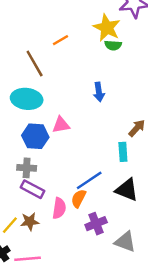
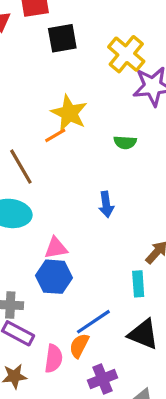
yellow star: (107, 28) -> (69, 113), moved
blue hexagon: (35, 136) -> (54, 277), moved

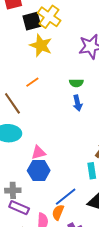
yellow cross: (126, 54) -> (49, 17), moved
yellow star: (69, 113) -> (41, 45), moved
blue arrow: (106, 204) -> (78, 103), moved

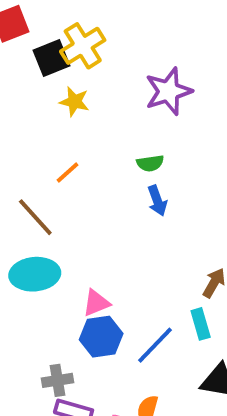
yellow cross: (49, 17) -> (83, 46), turned 30
yellow star: (41, 45) -> (74, 102), size x0.7
blue line: (66, 197) -> (155, 345), moved

